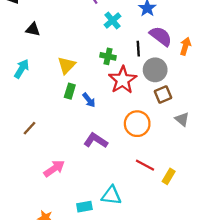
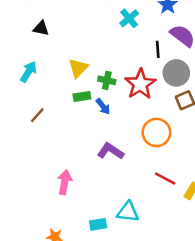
green cross: (108, 56) -> (107, 80), moved
green rectangle: (70, 91) -> (82, 97), turned 64
brown line: (29, 128) -> (37, 115), moved
pink arrow: (54, 169) -> (65, 182), turned -45

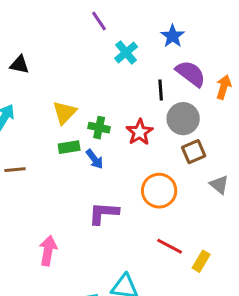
red star: (140, 84) -> (140, 132), size x0.7
brown line: (37, 115) -> (15, 170), turned 42
purple L-shape: (110, 151) -> (104, 213), turned -30

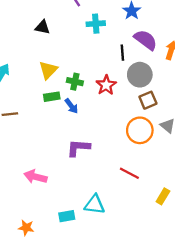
cyan cross: (126, 53) -> (96, 24), turned 36
black triangle: (19, 65) -> (42, 27), moved
orange circle: (159, 191) -> (140, 130), moved
pink arrow: (48, 251) -> (35, 177), turned -85
yellow rectangle: (201, 261) -> (163, 196), moved

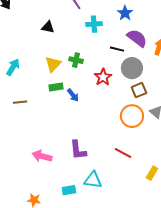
black line: (122, 53) -> (117, 49), turned -72
green cross: (75, 82) -> (76, 60), moved
purple L-shape: (78, 148) -> (78, 150), moved, turned -100

